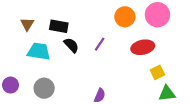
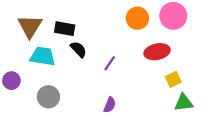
brown triangle: (27, 24) -> (30, 26), size x1.6
purple line: (100, 44) -> (110, 63), moved
purple circle: (10, 85) -> (11, 81), moved

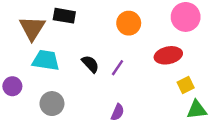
orange circle: (137, 18) -> (129, 23), moved
black rectangle: (65, 29) -> (64, 16), moved
black semicircle: (78, 49) -> (90, 64), moved

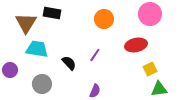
black semicircle: (90, 64) -> (69, 63), moved

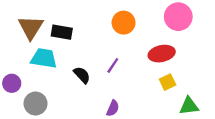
black rectangle: (52, 13) -> (62, 32), moved
yellow square: (150, 69) -> (168, 82), moved
gray circle: (42, 84) -> (36, 104), moved

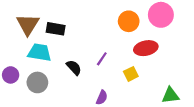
orange circle: (124, 23) -> (129, 21), moved
yellow square: (168, 82) -> (131, 74), moved
gray circle: (36, 104) -> (37, 82), moved

